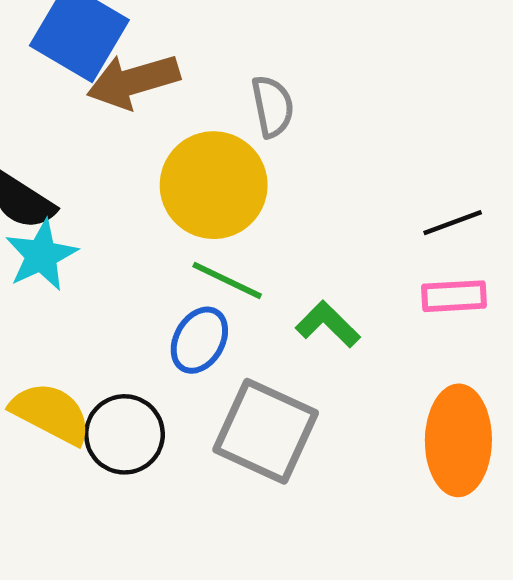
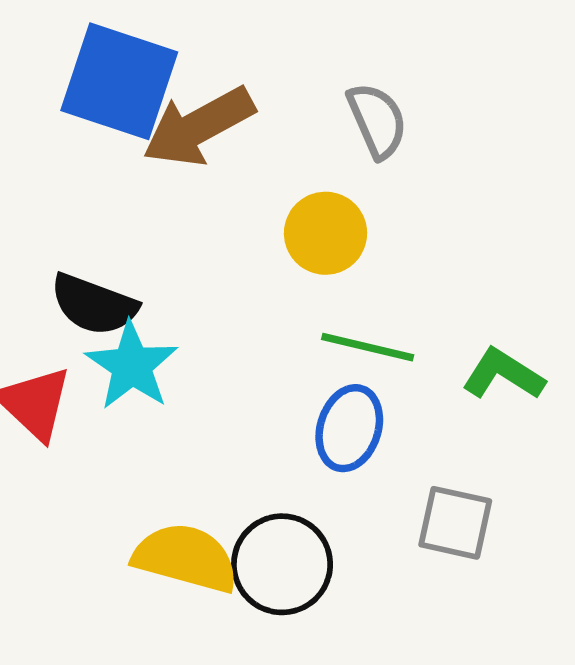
yellow circle: (214, 185) -> (326, 233), size x0.6
gray square: (266, 431) -> (455, 523), size x0.6

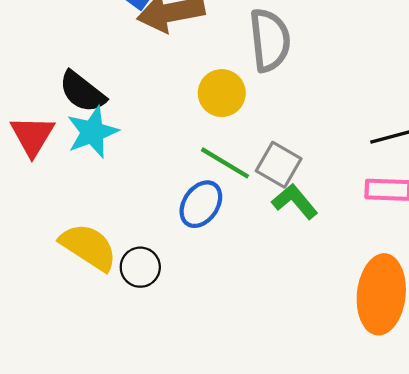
gray semicircle: (377, 120) -> (270, 40), size x1.4
gray square: (455, 523) -> (279, 165), moved
black circle: (282, 564) -> (140, 267), size x0.7

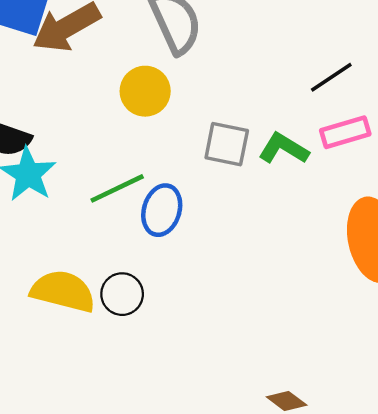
green line: (225, 163) -> (117, 188), moved, turned -38
green L-shape: (295, 201) -> (284, 149), moved

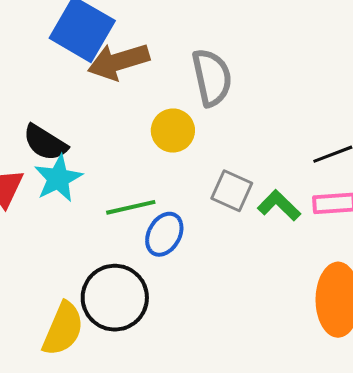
yellow semicircle: (63, 291) -> (63, 329), moved, turned 86
black circle: (122, 294) -> (115, 298), size x1.8

